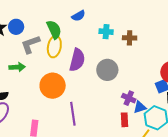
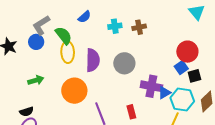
blue circle: (16, 27) -> (36, 42), moved
gray L-shape: (30, 44) -> (41, 25), moved
purple cross: (129, 98) -> (151, 86), size x1.5
red rectangle: (125, 120) -> (131, 112), moved

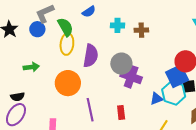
blue square: (181, 67) -> (177, 76), size x1.6
purple cross: (151, 86) -> (131, 77), moved
cyan hexagon: (182, 100) -> (174, 93), moved

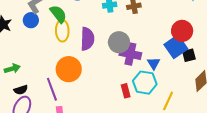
green arrow: (31, 67) -> (12, 69), moved
cyan hexagon: (174, 93) -> (145, 83), moved
blue triangle: (156, 99) -> (154, 63), moved, turned -32
purple line: (90, 110) -> (52, 89), moved

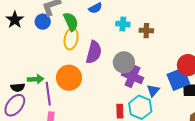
green arrow: (12, 69) -> (36, 79), moved

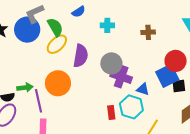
blue circle: (43, 22) -> (27, 30), size x1.6
brown cross: (146, 31) -> (148, 32), moved
yellow ellipse: (71, 39) -> (57, 44), turned 40
blue triangle: (153, 91) -> (143, 89), turned -48

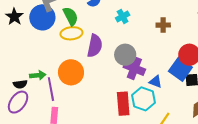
cyan cross: (107, 25) -> (123, 16), turned -32
yellow ellipse: (57, 44) -> (71, 33), turned 35
blue square: (167, 76) -> (180, 69), turned -30
red rectangle: (111, 112) -> (123, 104), size x1.6

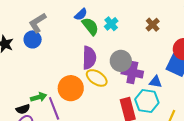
green semicircle: (71, 16) -> (90, 26), moved
blue circle: (42, 17) -> (33, 39), size x0.7
brown cross: (163, 25) -> (153, 25), turned -32
yellow ellipse: (71, 33) -> (97, 78), moved, turned 50

